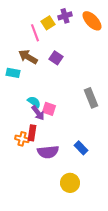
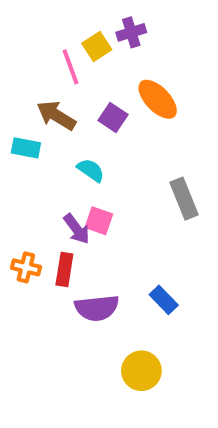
orange ellipse: (92, 21) -> (158, 99), moved
cyan semicircle: (34, 102) -> (91, 170), moved
orange cross: (22, 139) -> (26, 267), moved

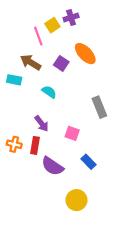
pink square: (99, 221) -> (72, 133), moved
purple semicircle: (97, 308) -> (52, 166), turned 40

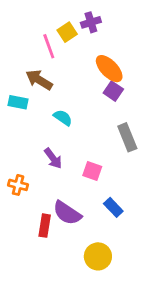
purple square: (61, 63) -> (113, 91), moved
red rectangle: (35, 145) -> (45, 226), moved

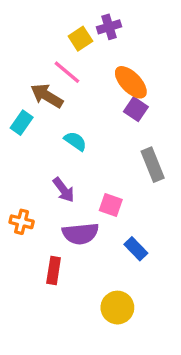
pink line: (49, 46) -> (67, 72), moved, turned -30
cyan rectangle: (18, 102) -> (22, 123), turned -66
purple semicircle: (67, 213) -> (80, 234), moved, turned -40

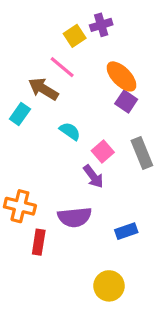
purple arrow: (64, 190) -> (93, 177), moved
pink square: (111, 205) -> (103, 151), moved, turned 30
orange cross: (22, 222) -> (20, 206), size x1.4
blue rectangle: (136, 249) -> (126, 231), turned -65
red rectangle: (54, 271) -> (39, 242), moved

